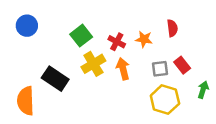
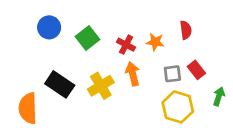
blue circle: (27, 26) -> (49, 27), moved
yellow cross: (93, 64) -> (101, 86), moved

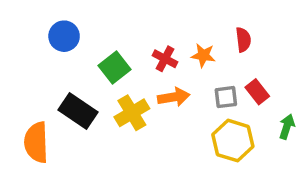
green square: (88, 38) -> (115, 67), moved
orange arrow: (133, 74) -> (174, 97), turned 95

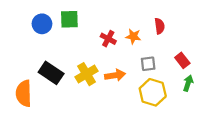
green square: (115, 67) -> (69, 19), moved, turned 36
red rectangle: (257, 92) -> (182, 60), moved
orange arrow: (174, 97) -> (115, 75), moved

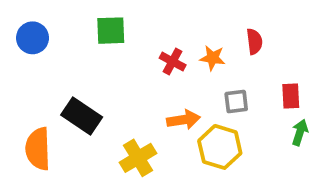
blue circle: (42, 24) -> (33, 38), moved
red rectangle: (182, 60) -> (291, 96), turned 35
yellow cross: (86, 74) -> (138, 158), moved
yellow hexagon: (153, 92) -> (220, 147), moved

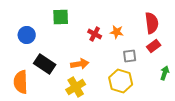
blue circle: (33, 38) -> (27, 35), moved
red semicircle: (254, 41) -> (152, 23), moved, size x1.5
red rectangle: (291, 96) -> (154, 46), moved, turned 56
orange arrow: (183, 120) -> (80, 64), moved

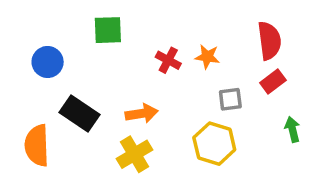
green arrow: (165, 73) -> (292, 129), turned -32

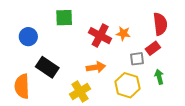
red cross: (168, 60) -> (100, 36), size x1.5
red rectangle: (273, 82) -> (153, 48), moved
orange arrow: (142, 113) -> (96, 67), moved
green arrow: (292, 129) -> (159, 77), moved

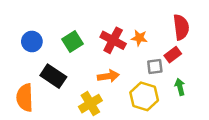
green square: (64, 18) -> (72, 41), moved, turned -30

